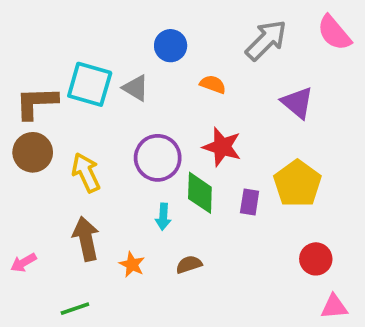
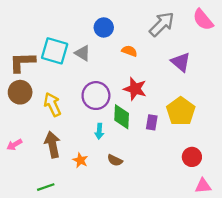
pink arrow: (23, 263) -> (14, 145), moved
brown semicircle: (189, 264) -> (115, 160), turned -136

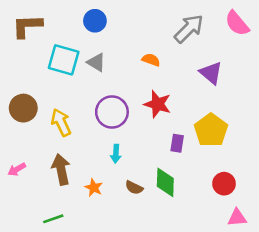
blue circle: (104, 27) -> (95, 21), moved
brown L-shape: (22, 62) -> (27, 26), moved
green diamond: (122, 117) -> (165, 182), moved

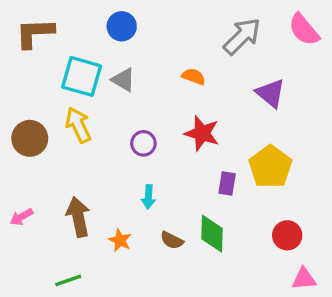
purple circle: (112, 112) -> (143, 143), size x0.6
yellow arrow: (61, 122) -> (78, 125), moved

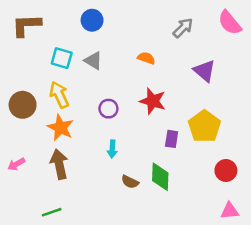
gray arrow: (242, 36) -> (183, 28), size x0.7
cyan square: (82, 76) -> (62, 58), size x0.7
red circle: (287, 235) -> (226, 170), moved
orange star: (120, 240) -> (60, 128), moved, size x1.5

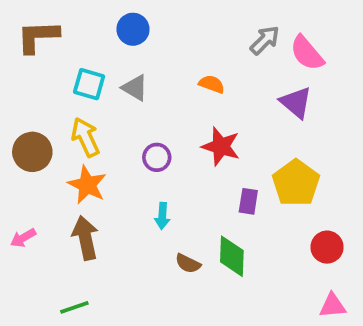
pink semicircle: (230, 23) -> (307, 53), moved

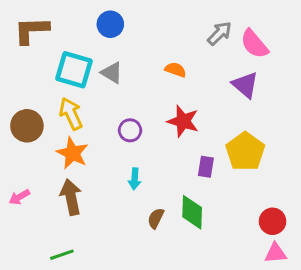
cyan square: (89, 84) -> (74, 70), size x1.4
red circle: (327, 247) -> (273, 221), moved
brown semicircle: (188, 264) -> (156, 218), turned 90

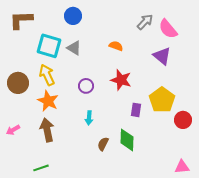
red circle: (273, 221) -> (183, 120), moved

